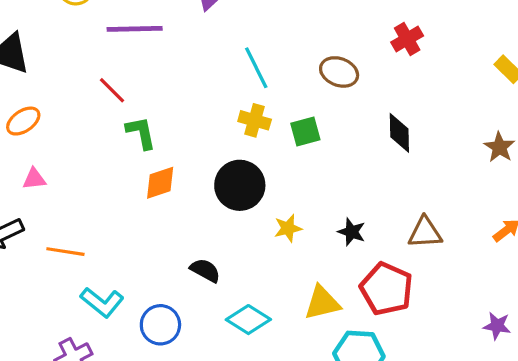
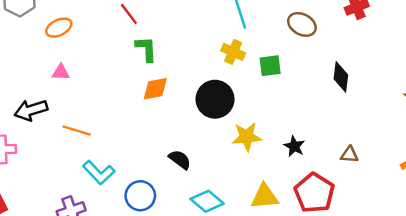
yellow star: (288, 228) -> (247, 137), size x1.4
brown triangle: (425, 233) -> (349, 155), size x0.7

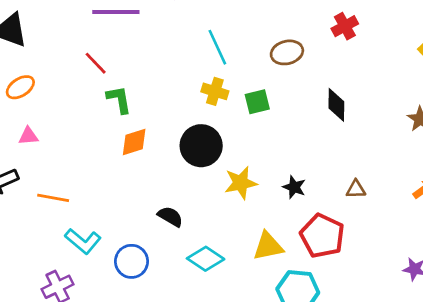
brown ellipse: (302, 24) -> (287, 52), turned -36

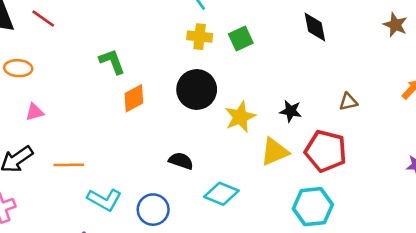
red line: (96, 63) -> (43, 19), moved
orange ellipse: (20, 87) -> (18, 68), turned 48
yellow triangle: (268, 246) -> (275, 152), moved

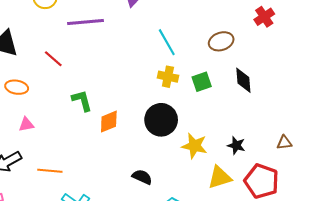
red line: (43, 19) -> (53, 59), moved
black diamond: (315, 27) -> (243, 80), moved
green L-shape: (112, 62) -> (82, 101), moved
yellow star: (240, 117) -> (194, 146), turned 30

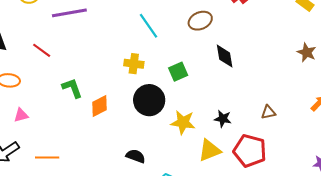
yellow cross: (168, 77) -> (134, 64), moved
green square: (202, 82) -> (178, 72), moved

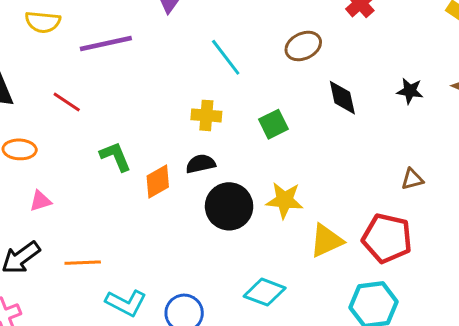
black circle: (149, 100) -> (229, 206), moved
black star: (223, 119) -> (410, 91), moved
black semicircle: (136, 156) -> (201, 164), moved, turned -30

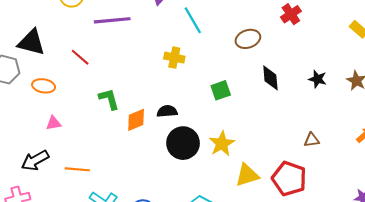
cyan line: (226, 57) -> (193, 20), moved
yellow cross: (206, 115) -> (174, 58), moved
yellow star: (285, 200) -> (222, 144), turned 30

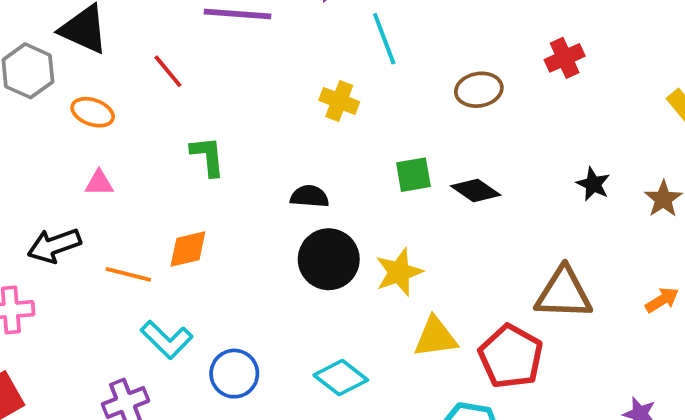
black diamond: (270, 78) -> (476, 190), moved, turned -60
orange diamond: (136, 120) -> (188, 249), moved
brown triangle: (312, 140) -> (564, 293), size x2.0

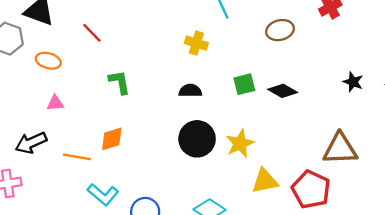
black semicircle: (310, 196) -> (190, 91), moved

